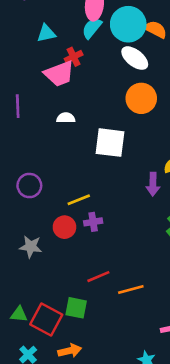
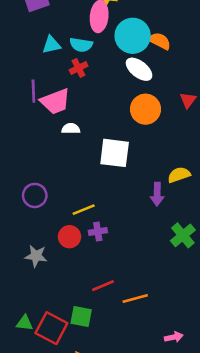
cyan semicircle: (92, 28) -> (81, 45), moved, turned -120
pink trapezoid: (59, 74) -> (55, 101), moved
purple line: (18, 106) -> (33, 91), moved

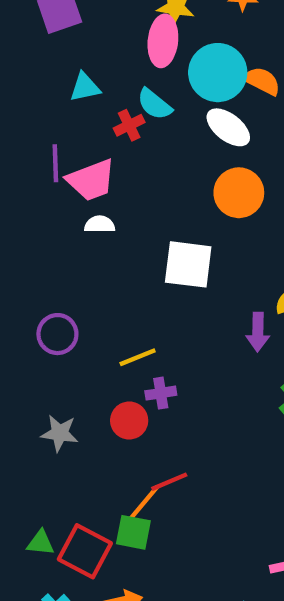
cyan semicircle: (81, 45) -> (154, 104), moved, turned 30
white semicircle: (71, 128) -> (100, 224), moved
red circle: (70, 237) -> (129, 420), moved
orange line: (135, 298) -> (144, 503), moved, turned -35

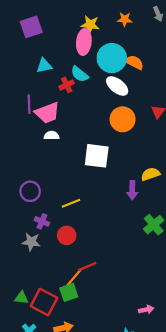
purple cross: (161, 393) -> (42, 221), moved, turned 32
green square: (133, 532) -> (69, 292), turned -30

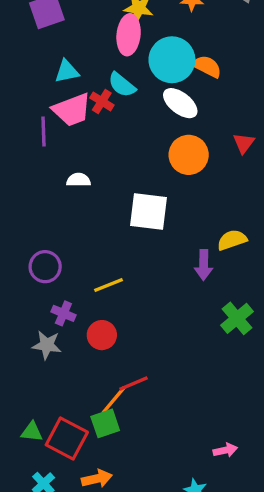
red cross: (67, 85) -> (102, 101), turned -32
pink trapezoid: (47, 113) -> (72, 110), moved

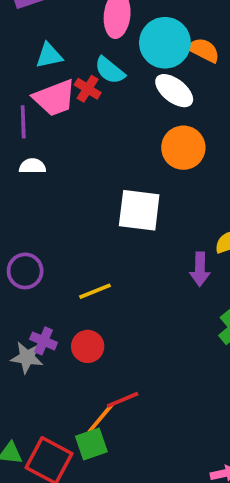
white semicircle: (78, 180) -> (32, 166), moved
purple cross: (63, 313) -> (43, 341), moved

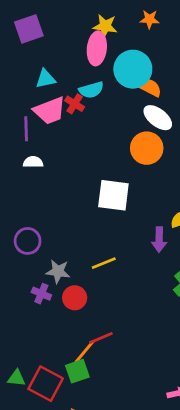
orange semicircle: (204, 50) -> (149, 87), moved
cyan semicircle: (110, 70) -> (91, 90), turned -55
white ellipse: (174, 91) -> (158, 118), moved
yellow line: (95, 291) -> (104, 263), moved
gray star: (27, 357) -> (58, 271), moved

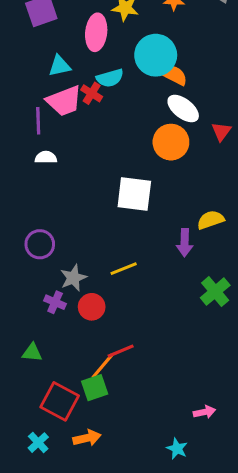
pink ellipse: (97, 48) -> (96, 32), moved
gray star: (58, 271) -> (73, 278), turned -30
green triangle: (16, 378) -> (32, 353), moved

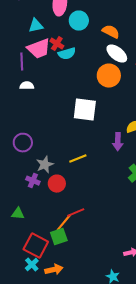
cyan circle: (156, 55) -> (79, 21), moved, size x0.7
cyan semicircle: (110, 78) -> (67, 54), moved
cyan cross: (38, 443) -> (32, 265), moved

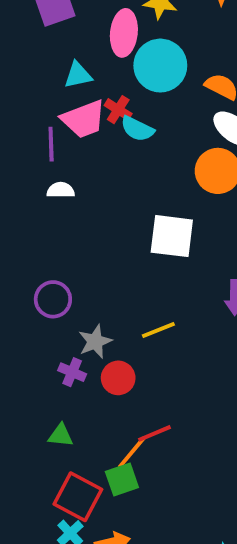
cyan circle: (79, 21) -> (160, 66), size x1.4
cyan semicircle: (67, 54) -> (137, 129), turned 42
green triangle: (18, 214) -> (61, 435), moved

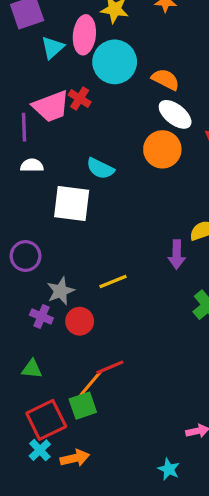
cyan triangle: (78, 75) -> (53, 48), moved, turned -30
cyan semicircle: (137, 129) -> (100, 168), moved
white square: (172, 236) -> (72, 203), moved
red square: (78, 497) -> (46, 420), turned 36

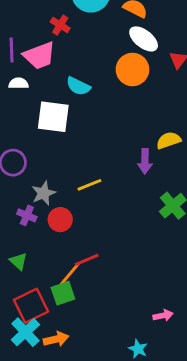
pink trapezoid: (51, 106) -> (39, 56), moved
green triangle: (32, 369) -> (19, 261), turned 36
cyan cross: (40, 450) -> (25, 332), size x1.5

